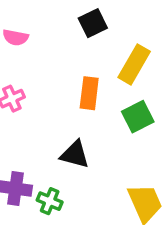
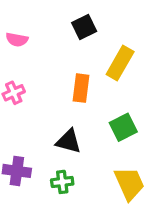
green square: (138, 117) -> (123, 127), moved
green cross: (50, 201) -> (62, 182), moved, turned -30

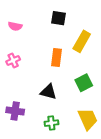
black square: (84, 27) -> (58, 18), turned 35
green cross: (62, 182) -> (51, 123), moved

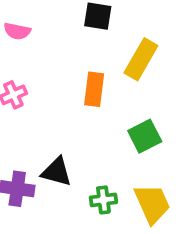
black triangle: (48, 92) -> (57, 172), moved
green cross: (51, 123) -> (103, 200), moved

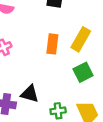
yellow rectangle: (141, 59) -> (81, 39), moved

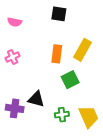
green square: (83, 72) -> (70, 80), moved

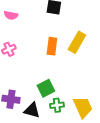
green square: (70, 80) -> (46, 88), moved
black triangle: (36, 99) -> (32, 110), moved

